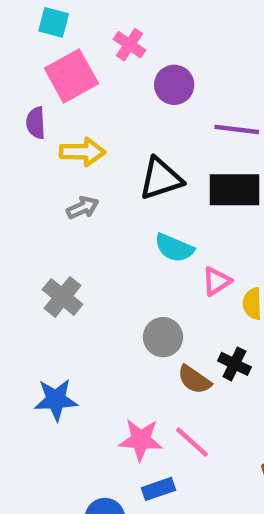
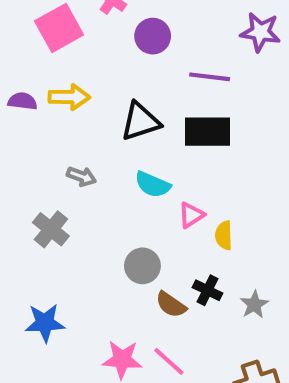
purple semicircle: (36, 123) -> (22, 101), moved, turned 100
gray arrow: (83, 208) -> (81, 176), moved, turned 44

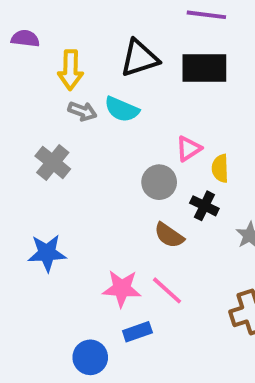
yellow arrow: (69, 97) -> (71, 70), moved, turned 90
cyan semicircle: (153, 185) -> (122, 109), moved
gray circle: (142, 266) -> (159, 182), moved
black cross: (208, 290) -> (204, 206), moved

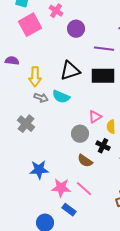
blue star: (47, 253) -> (39, 170), moved
blue rectangle: (137, 332) -> (69, 210), turned 56

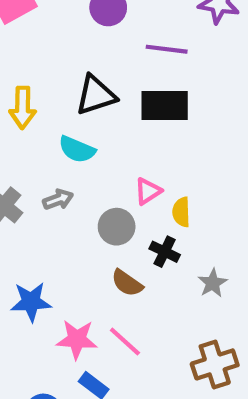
gray arrow: (41, 98) -> (58, 200), moved, turned -40

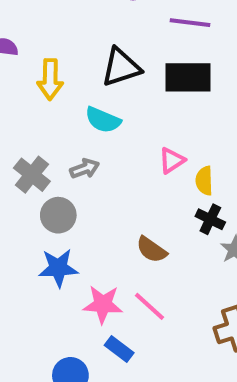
gray circle: (117, 227) -> (58, 215), moved
black cross: (165, 252) -> (210, 219), moved

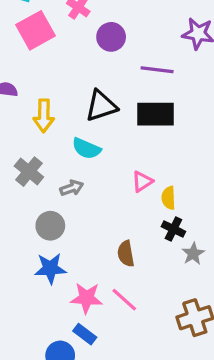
gray cross: (32, 175) -> (29, 172), moved
brown semicircle: (152, 250) -> (126, 254), turned 45
blue rectangle: (119, 349) -> (85, 334), moved

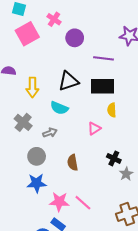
yellow semicircle: (169, 198) -> (112, 110), moved
brown semicircle: (126, 254) -> (73, 163), moved

